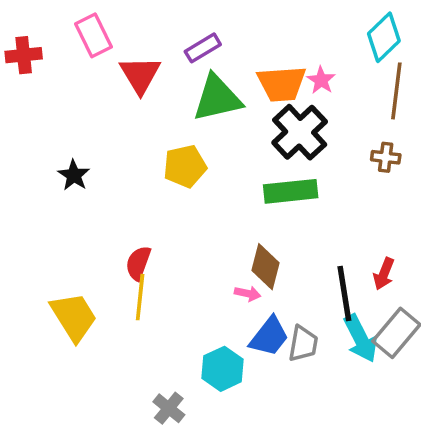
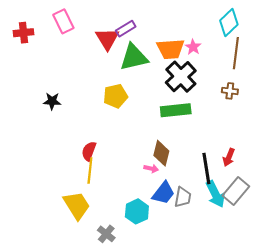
red triangle: (140, 75) -> (107, 39), moved
black star: (74, 175) -> (52, 101), turned -30
yellow trapezoid: (74, 317) -> (77, 205), moved

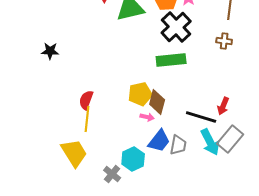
yellow pentagon: (115, 96) -> (140, 94), moved
black line: (206, 169) -> (201, 117), turned -64
gray cross: (106, 234) -> (112, 174), moved

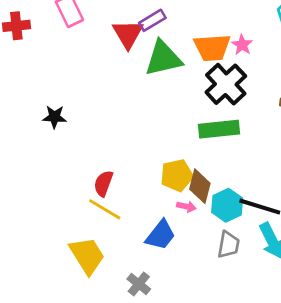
yellow line: (87, 119) -> (105, 209), turned -65
blue trapezoid: (159, 141) -> (161, 235), moved
cyan hexagon: (133, 159) -> (227, 205), moved

